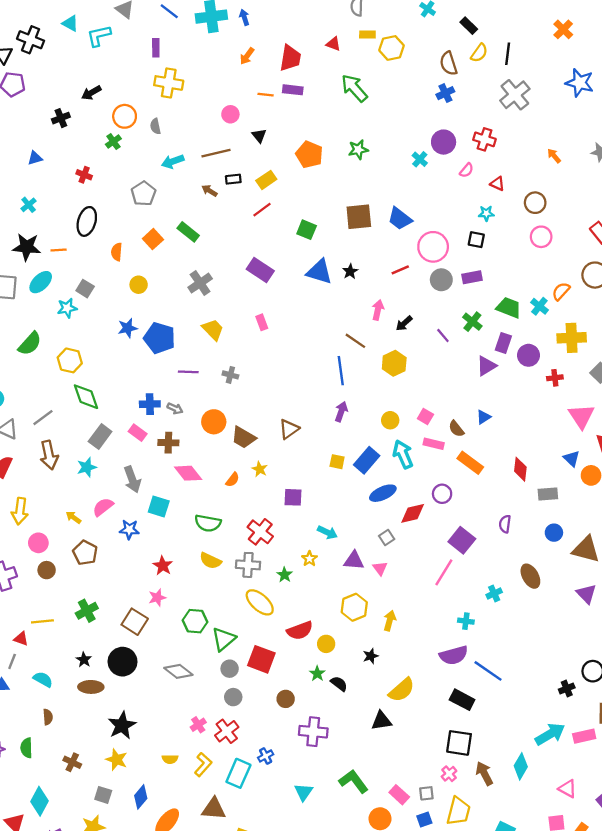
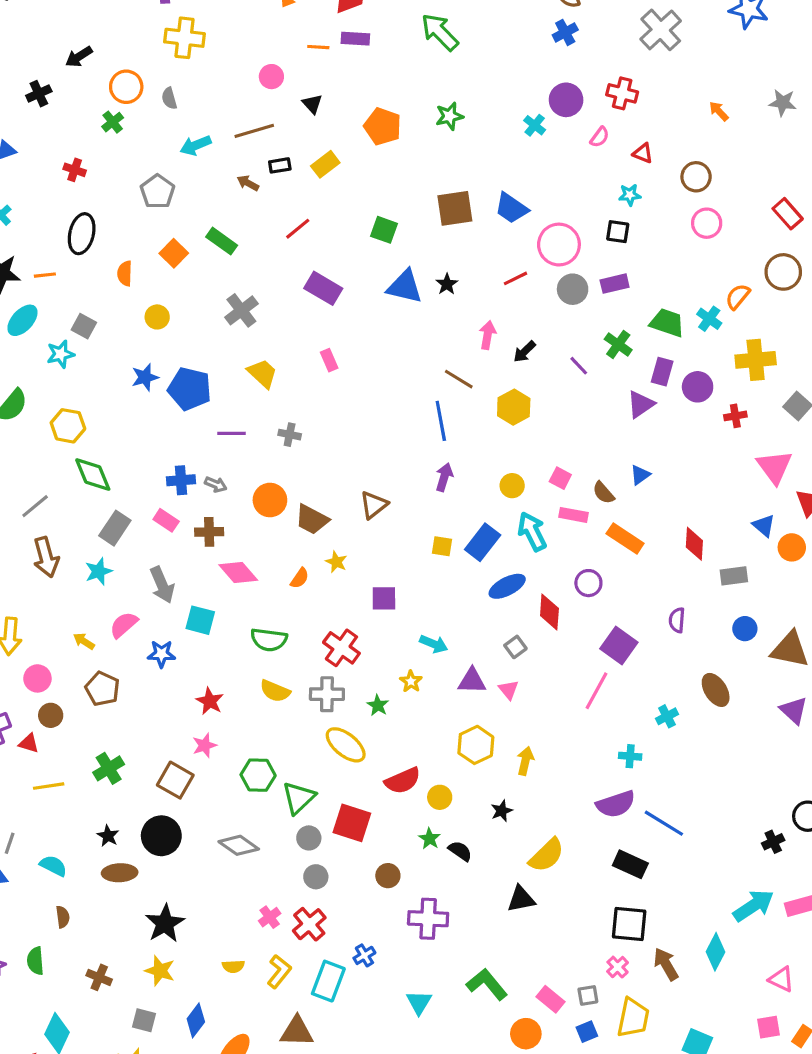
red line: (262, 210) -> (298, 229), moved
red diamond: (413, 513) -> (549, 612), turned -70
red triangle: (21, 639) -> (29, 743), moved

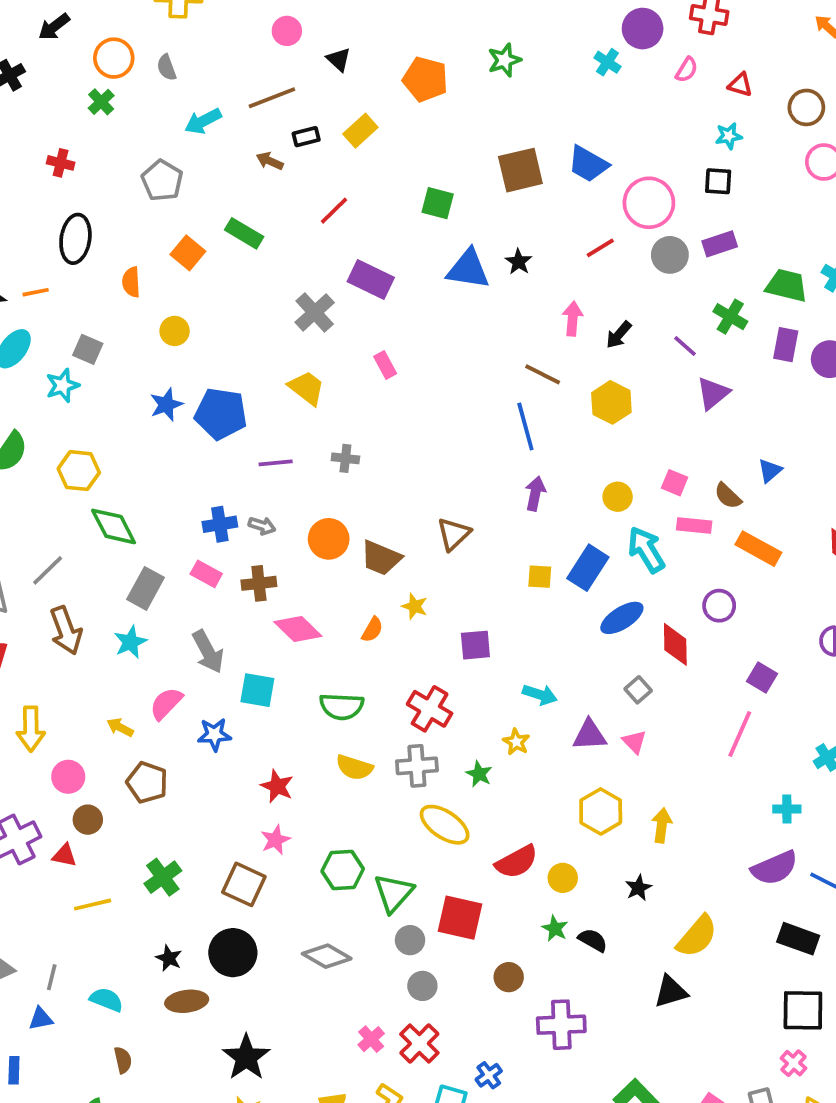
gray cross: (241, 310) -> (315, 312), moved
purple triangle: (641, 404) -> (713, 393), moved
purple square: (619, 646) -> (762, 677), size x0.7

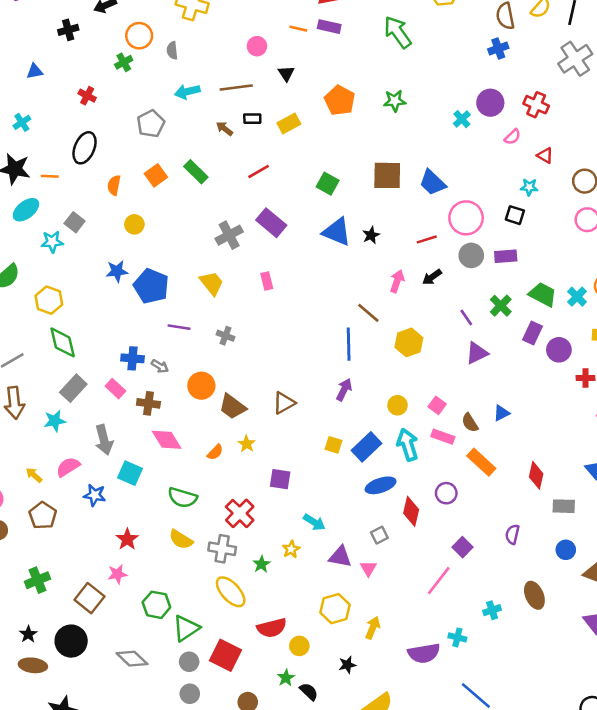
black arrow: (619, 335) -> (432, 277), moved
purple semicircle: (775, 868) -> (424, 653), moved

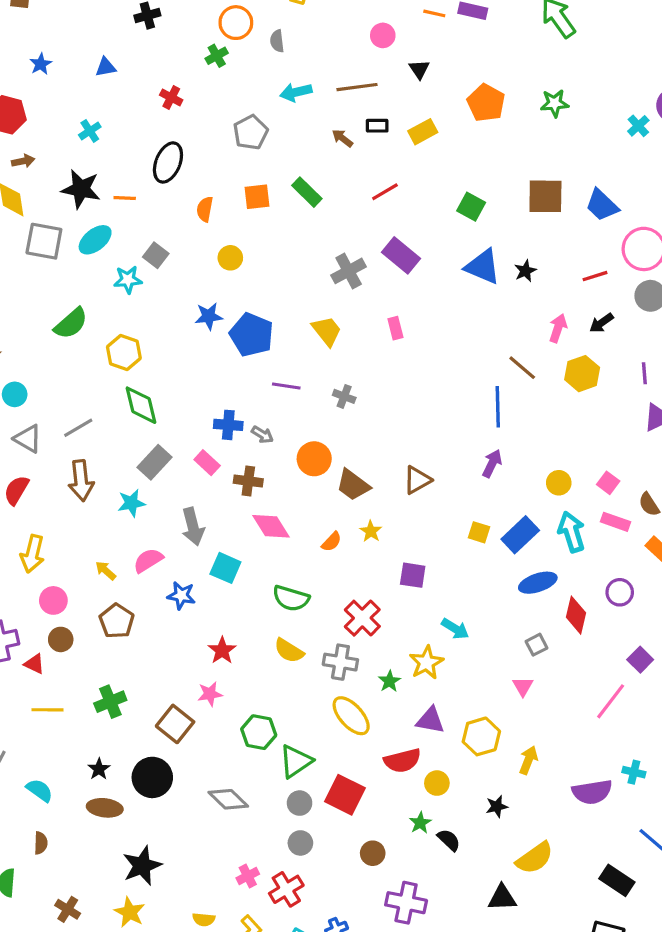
orange square: (156, 175) -> (257, 197), turned 30
purple line: (466, 318) -> (644, 373), turned 30
yellow hexagon: (409, 342) -> (582, 374), moved
yellow star: (291, 549) -> (426, 663), size x1.5
purple triangle: (340, 557) -> (430, 720), moved

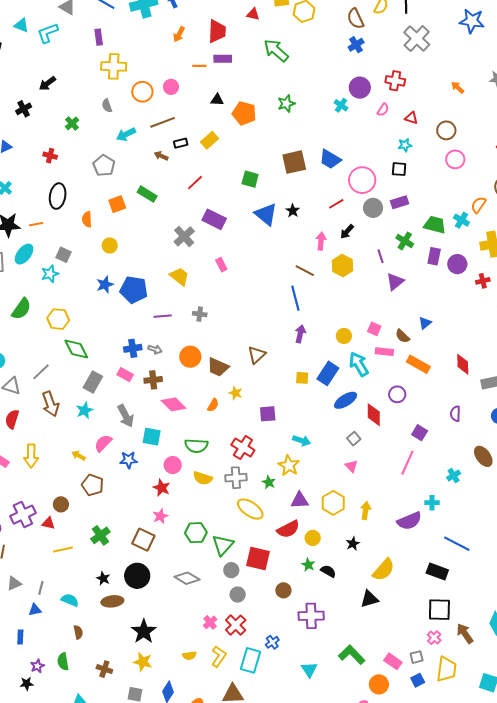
orange circle: (236, 23) -> (142, 92), moved
black triangle: (419, 69) -> (217, 100), moved, turned -40
blue triangle: (483, 267) -> (266, 214), turned 30
pink circle: (53, 600) -> (173, 465), moved

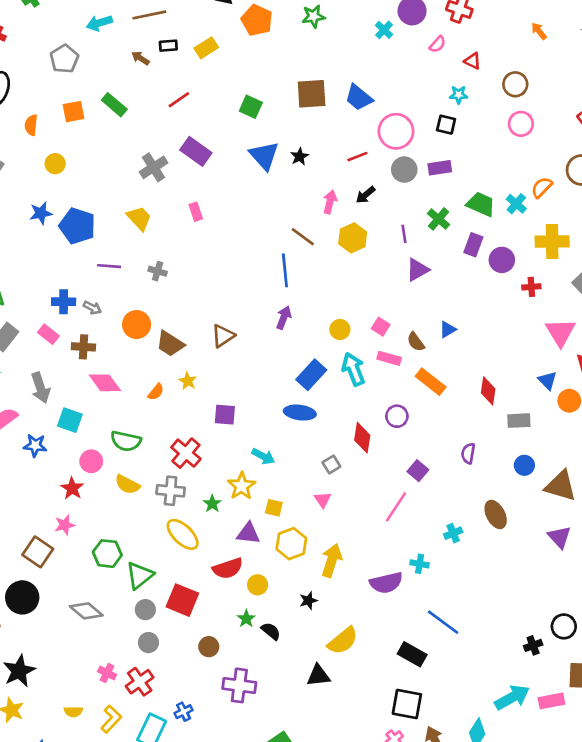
yellow square: (302, 378) -> (274, 508), moved
blue ellipse: (346, 400) -> (300, 413), moved, turned 30
yellow arrow: (366, 511) -> (332, 560), size x1.4
pink cross: (210, 622) -> (107, 673), turned -32

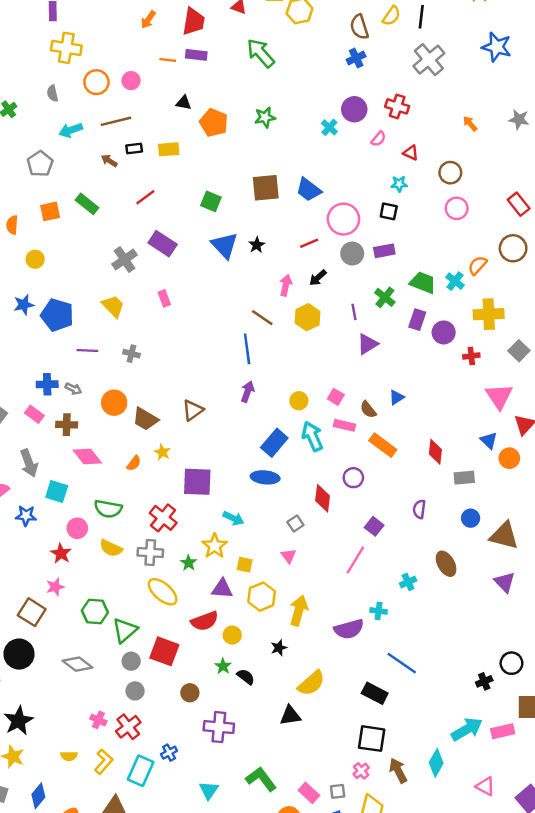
yellow rectangle: (206, 48) -> (169, 149), turned 30
purple square: (225, 415) -> (197, 482), size x1.5

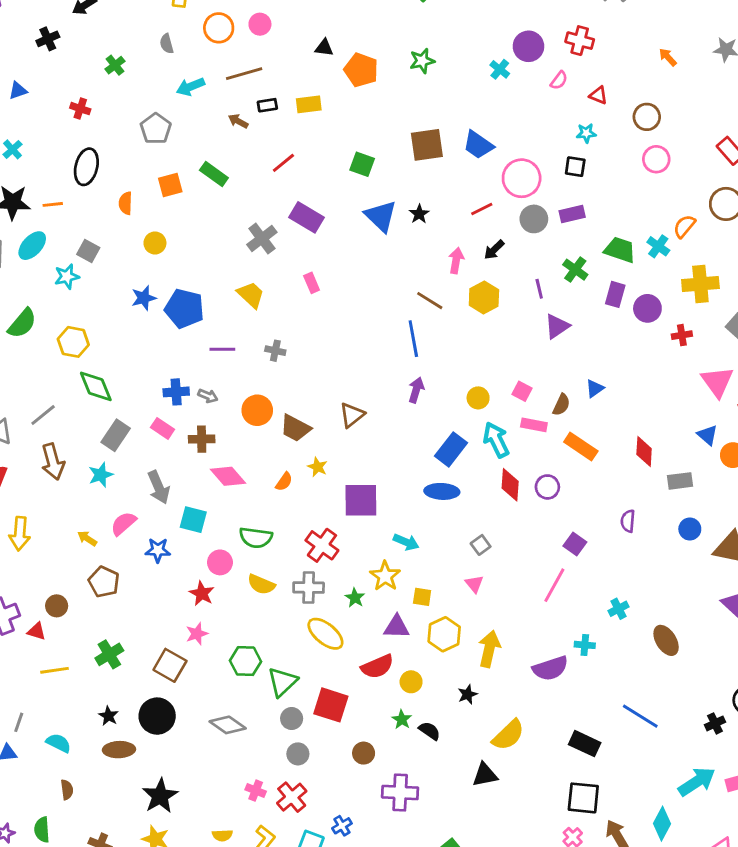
brown semicircle: (368, 410) -> (561, 405), turned -114
red diamond: (323, 498) -> (510, 485), moved
brown ellipse: (446, 564) -> (666, 640), moved
blue line: (402, 663) -> (640, 716), moved

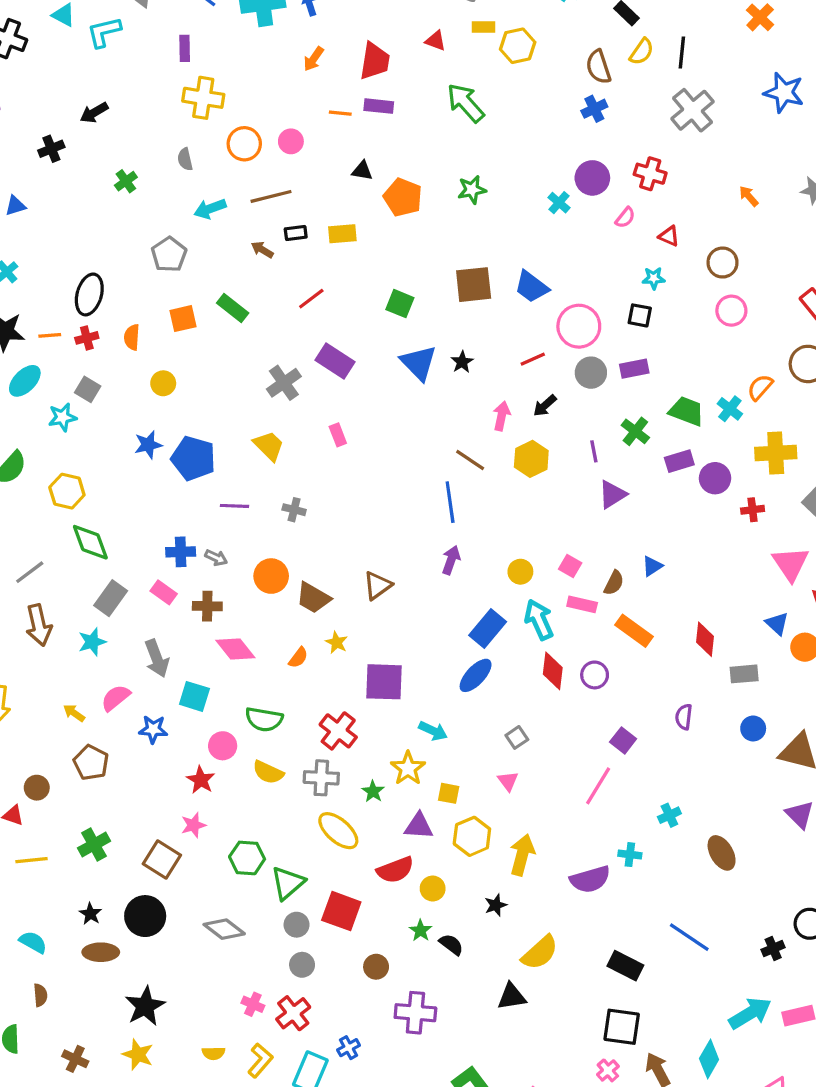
red cross: (80, 109) -> (87, 338), moved, turned -36
purple rectangle: (615, 294) -> (679, 461), turned 55
blue ellipse: (442, 491) -> (476, 675), turned -52

